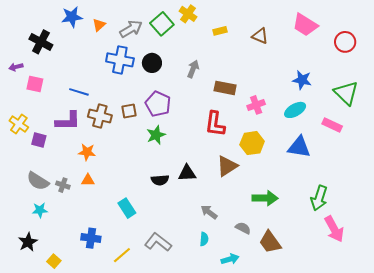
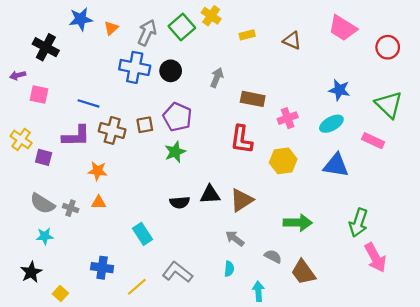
gray arrow: (131, 29) -> (147, 33), turned -35
brown triangle: (227, 166) -> (241, 200), moved
cyan arrow: (230, 259) -> (258, 291), turned -78

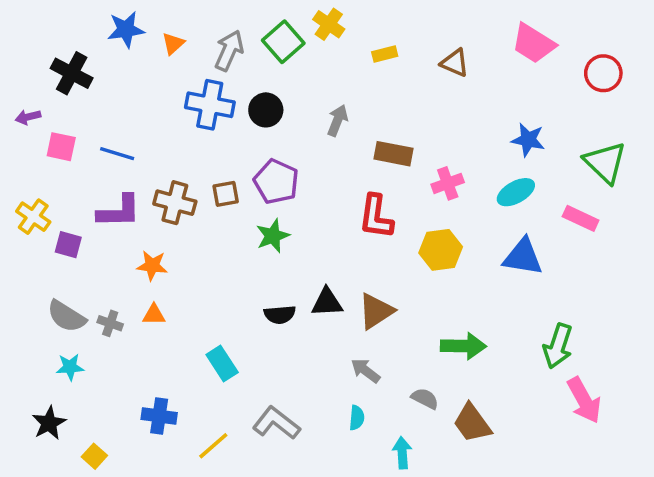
blue line: (89, 103) -> (117, 154), moved

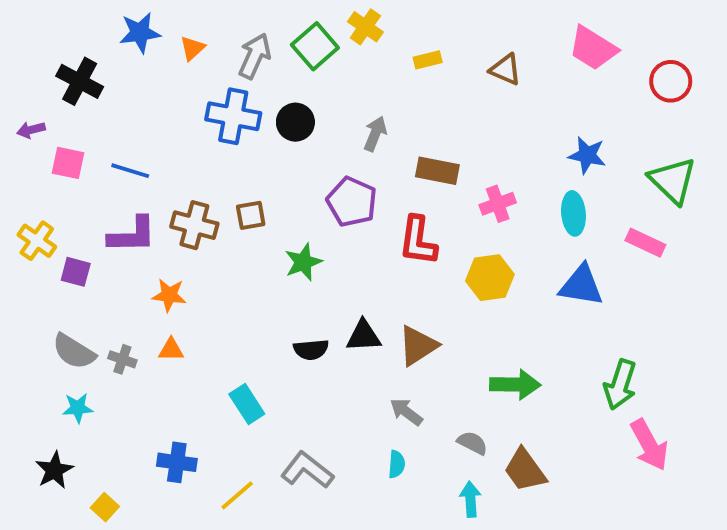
purple pentagon: (276, 182) -> (352, 202), moved
cyan ellipse: (516, 192) -> (573, 213), turned -66
cyan arrow: (402, 453) -> (470, 499), moved

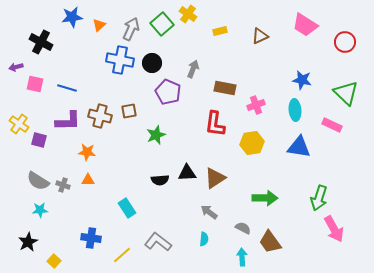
brown triangle: (505, 70) -> (260, 36), turned -48
purple pentagon: (352, 202) -> (168, 92), moved

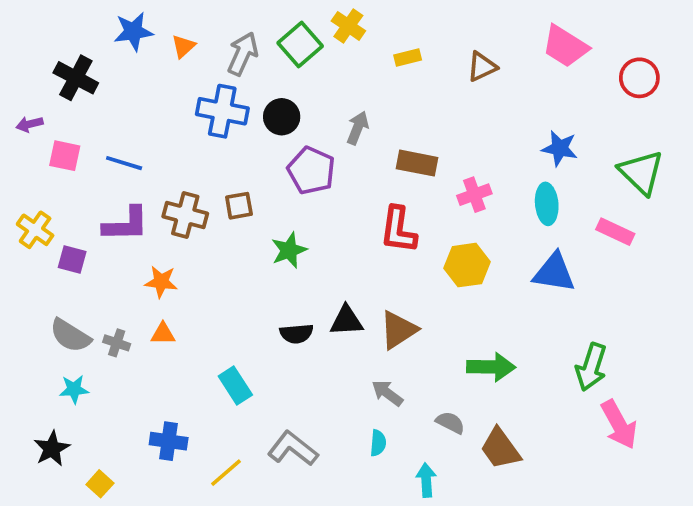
cyan arrow: (242, 257) -> (426, 480), moved

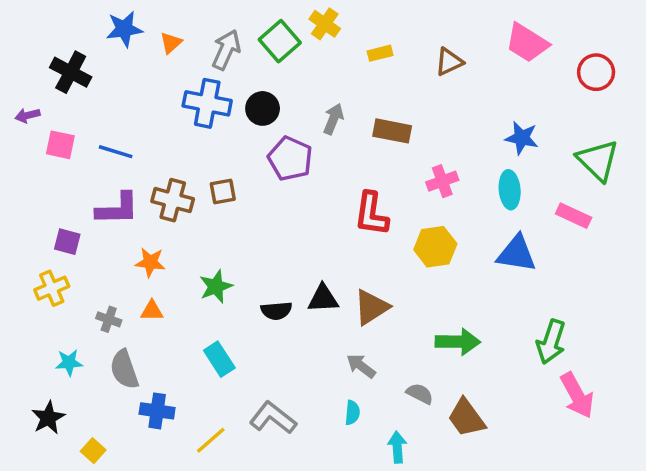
brown rectangle: (417, 163) -> (392, 131), moved
yellow cross: (35, 230) -> (52, 288), moved, turned 32
green star: (289, 250) -> (216, 286), moved
gray semicircle: (70, 335) -> (124, 369), moved, turned 39

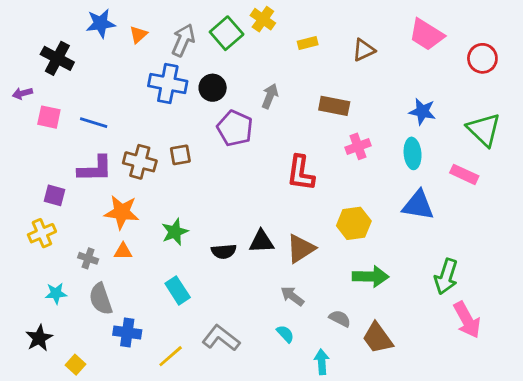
brown rectangle: (392, 131) -> (334, 106), moved
yellow hexagon: (435, 247) -> (354, 223), moved
orange star: (150, 262) -> (122, 212), size x1.4
cyan semicircle: (352, 413) -> (285, 334), turned -48

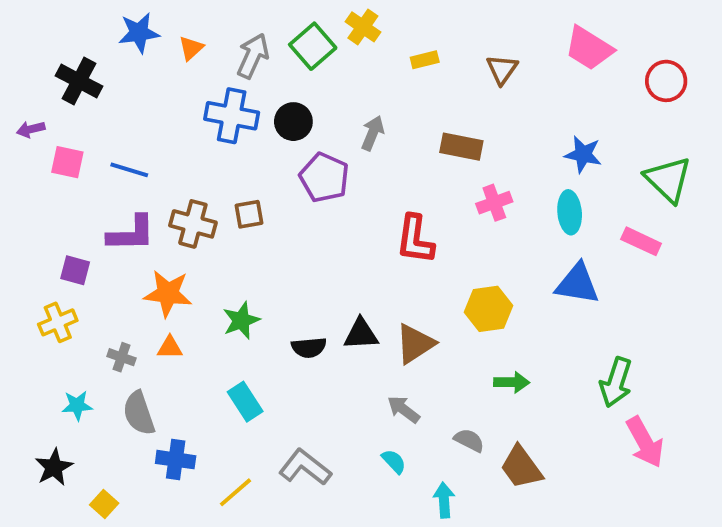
brown triangle: (364, 50) -> (502, 69), turned -30
green arrow: (371, 277) -> (512, 382), size x0.7

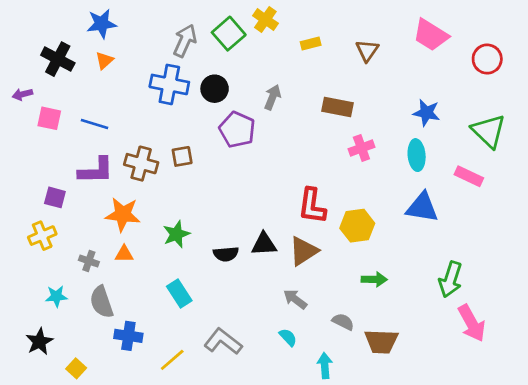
orange triangle: (191, 48) -> (104, 60), moved
red L-shape: (415, 239) -> (312, 206), moved
brown trapezoid: (521, 467) -> (381, 342), turned -52

